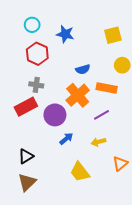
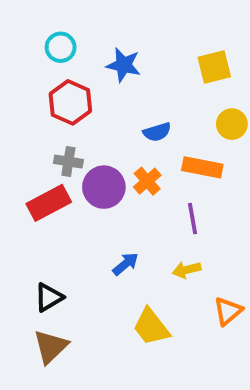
orange cross: (78, 95) -> (147, 181), size x0.6
purple circle: (55, 115) -> (104, 187), moved
purple line: (102, 115) -> (193, 219), turned -70

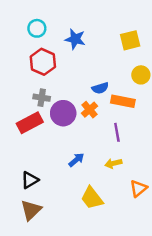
blue semicircle: (157, 132) -> (100, 88), moved

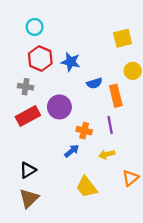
blue star: (75, 39) -> (71, 62), moved
gray cross: (42, 98) -> (26, 87), moved
orange rectangle: (123, 101) -> (116, 96), turned 65
orange cross: (89, 110) -> (84, 131), moved, turned -35

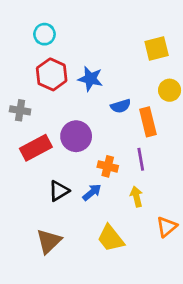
gray cross: (26, 87) -> (20, 110), moved
yellow arrow: (107, 154) -> (136, 197), turned 91
black triangle: (28, 170) -> (59, 191), moved
brown triangle: (29, 198) -> (49, 241), moved

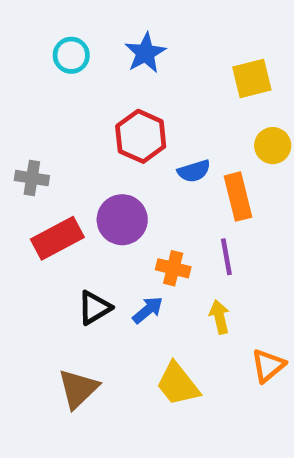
red hexagon: (52, 74) -> (141, 136), moved
blue star: (90, 79) -> (145, 53), moved, turned 30

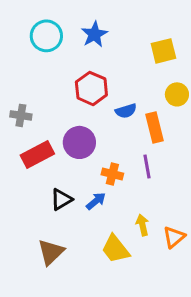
cyan circle: (71, 55) -> (46, 36), size x1.4
yellow arrow: (219, 317) -> (142, 225), moved

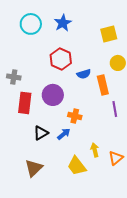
red rectangle: (37, 154) -> (25, 103), turned -55
purple line: (147, 166) -> (115, 109), moved

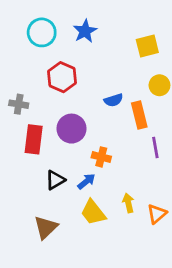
red hexagon: (61, 59) -> (62, 77), moved
yellow trapezoid: (77, 166) -> (93, 212), moved

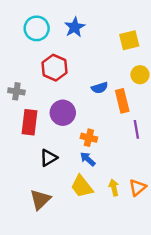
blue arrow: (86, 181) -> (88, 159), moved, turned -98
yellow arrow: (128, 203) -> (114, 188), moved

